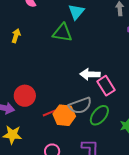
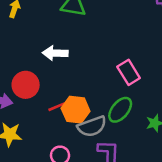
white arrow: (90, 74) -> (55, 53), moved
gray semicircle: (80, 106) -> (92, 126), moved

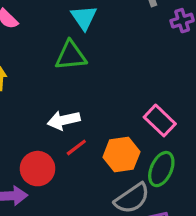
red line: (57, 107) -> (76, 147), moved
orange hexagon: (76, 110) -> (121, 155), moved

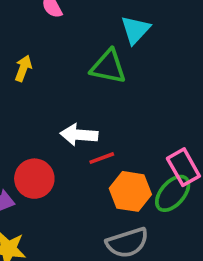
red line: (76, 147) -> (102, 158), moved
green ellipse: (161, 169) -> (173, 193), moved

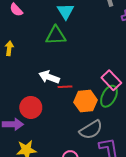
white arrow: (79, 135) -> (49, 77), turned 30
red line: (102, 158) -> (65, 87), turned 32

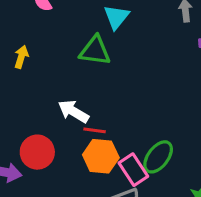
pink rectangle: (111, 80) -> (133, 170), moved
orange hexagon: (85, 101) -> (101, 156), moved

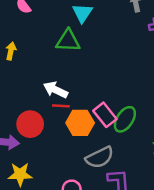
red line: (95, 130) -> (61, 106), moved
pink rectangle: (133, 170) -> (105, 115), moved

